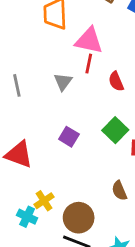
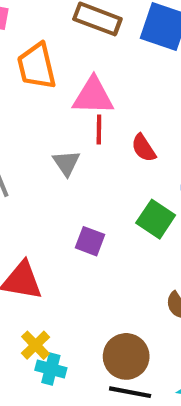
yellow cross: (44, 201) -> (35, 345), moved

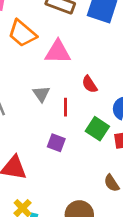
orange trapezoid: (37, 66) -> (22, 33), turned -36
red line: (99, 129) -> (65, 107), moved

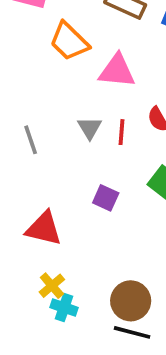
red line: (65, 107) -> (121, 132), moved

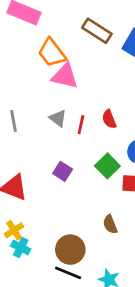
pink triangle: (117, 71) -> (65, 76), moved
gray triangle: (90, 128) -> (58, 118), turned -30

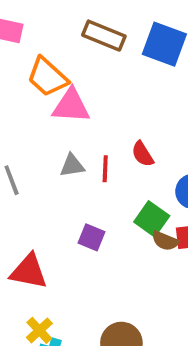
gray triangle: (58, 118) -> (72, 166), turned -36
brown semicircle: (110, 224) -> (165, 241), moved, turned -36

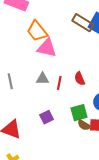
brown rectangle: (104, 36) -> (83, 23), moved
green square: (152, 219) -> (79, 113), turned 30
purple square: (91, 237) -> (47, 117), turned 32

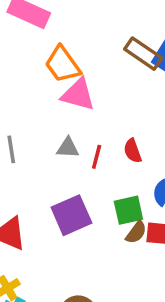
purple square: (47, 117) -> (71, 215), size x1.6
brown semicircle: (84, 125) -> (136, 232), turned -88

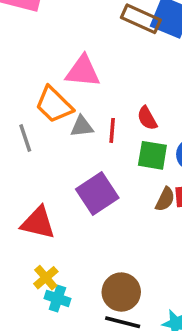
orange trapezoid: (63, 64) -> (54, 105), moved
green square: (128, 210) -> (152, 155), moved, turned 32

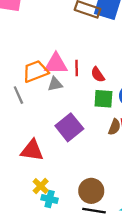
pink triangle: (83, 71) -> (56, 64), moved
orange trapezoid: (54, 105) -> (35, 71), turned 120
red line: (112, 130) -> (77, 68), moved

